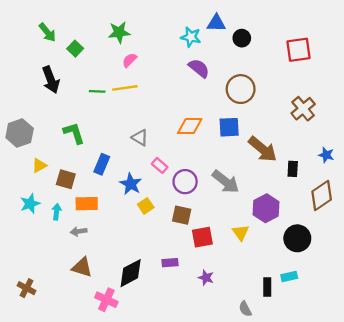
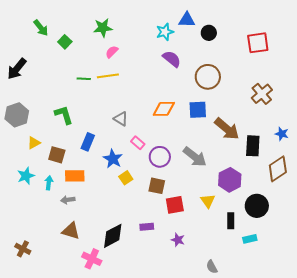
cyan star: (191, 37) -> (165, 32), turned -30
black arrow: (51, 80) -> (17, 69), moved, turned 60
black rectangle: (293, 169) -> (253, 146), size x1.5
black rectangle: (267, 287) -> (231, 221), moved

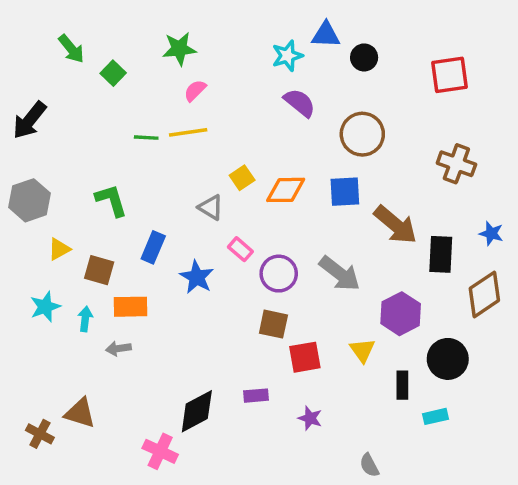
brown cross: (262, 94) -> (456, 164), turned -30
yellow square: (126, 178) -> (242, 178), moved
brown triangle: (71, 231) -> (80, 413), moved

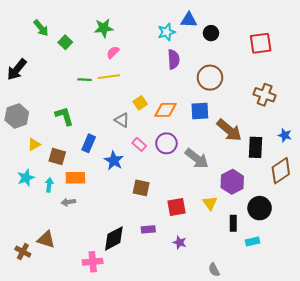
purple semicircle: (300, 103) -> (174, 59), turned 48
purple circle: (279, 274) -> (166, 143), moved
brown square: (273, 324) -> (141, 188), moved
pink cross: (160, 451) -> (93, 262), turned -30

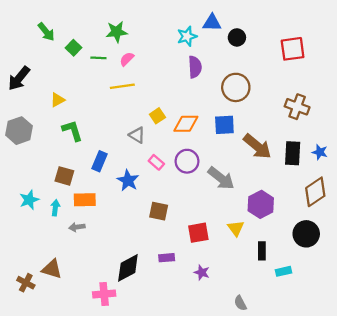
green line: (85, 80) -> (98, 58), moved
yellow triangle: (34, 144) -> (58, 100), moved
black rectangle: (255, 147) -> (293, 153), moved
black circle: (260, 208) -> (306, 234), moved

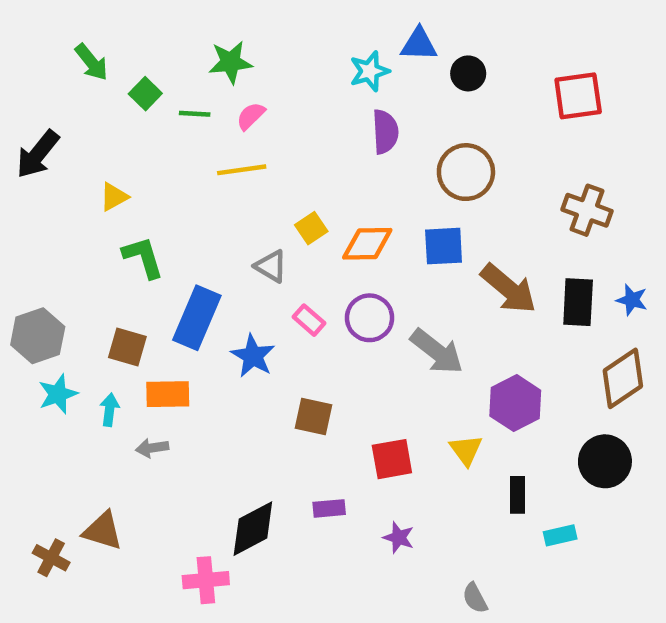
gray hexagon: (19, 131) -> (38, 336), moved
blue rectangle: (100, 161) -> (197, 318), size x1.5

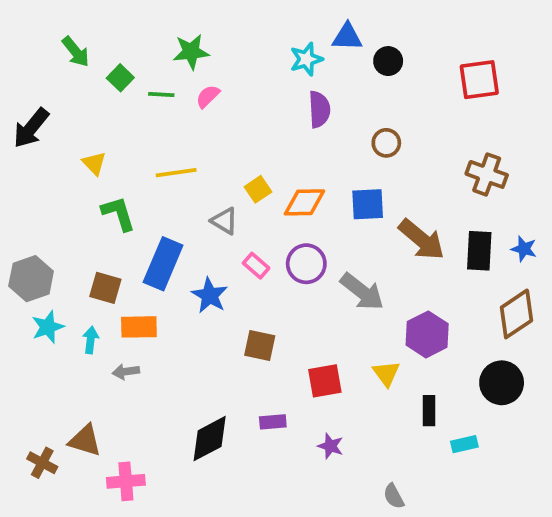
yellow line: (242, 170) -> (176, 173), moved
brown circle: (466, 172) -> (386, 143), size x0.6
yellow triangle: (114, 197) -> (94, 163), turned -45
pink cross: (206, 580) -> (126, 481), moved

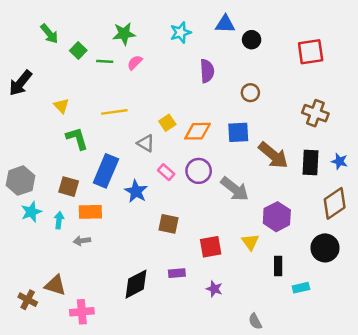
cyan star: (306, 59) -> (181, 32), moved

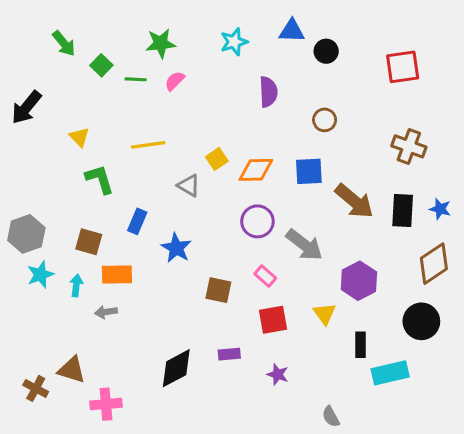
blue rectangle: (106, 171) -> (137, 221), size x0.6
pink rectangle: (166, 172) -> (265, 276), moved
cyan rectangle: (301, 288) -> (390, 373), size x1.6

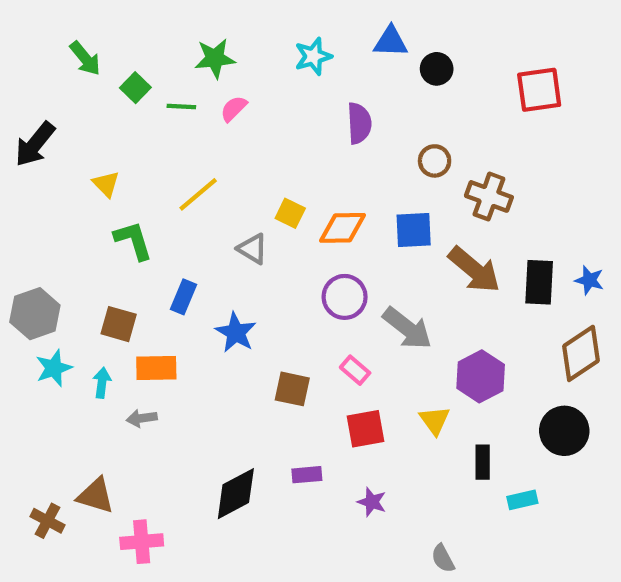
yellow line: (148, 145) -> (198, 194), turned -32
brown cross: (409, 146) -> (489, 196), moved
yellow square: (217, 159) -> (290, 213), turned -30
cyan rectangle: (390, 373) -> (522, 500), size x0.6

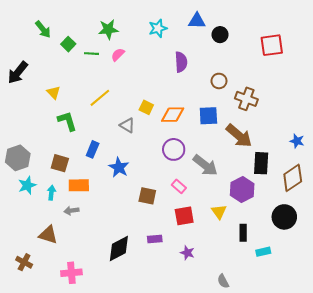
black rectangle: (539, 282) -> (261, 163), moved
brown triangle: (96, 496) -> (48, 235), moved

